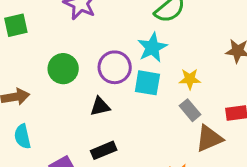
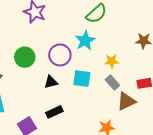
cyan square: (147, 83) -> (82, 79), moved

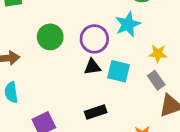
black triangle: (51, 82) -> (92, 67), moved
black rectangle: (54, 112) -> (96, 112), moved

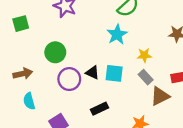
purple circle: (94, 39) -> (69, 79), moved
black triangle: (92, 67) -> (92, 72), turned 40

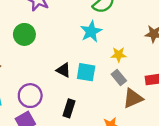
green circle: (55, 52) -> (24, 34), moved
purple circle: (69, 79) -> (30, 96), moved
black rectangle: (100, 109) -> (69, 108), turned -49

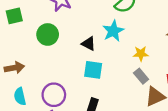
black triangle: (63, 70) -> (89, 44), moved
cyan square: (86, 72) -> (93, 70), moved

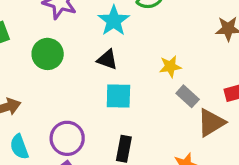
cyan star: (113, 31) -> (114, 21), moved
yellow star: (141, 54) -> (170, 67), moved

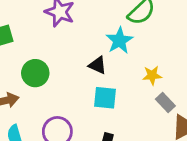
cyan star: (114, 21) -> (119, 41), moved
green circle: (48, 54) -> (35, 73), moved

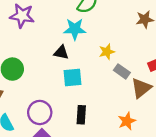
cyan star: (119, 41) -> (75, 29), turned -30

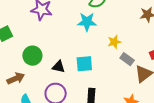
black triangle: (61, 52) -> (58, 67), moved

